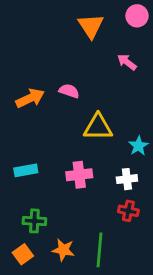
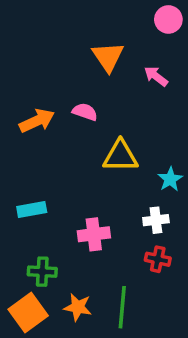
orange triangle: (91, 26) -> (108, 57), moved
pink cross: (79, 175) -> (94, 234), moved
orange square: (23, 254) -> (28, 312), size x1.5

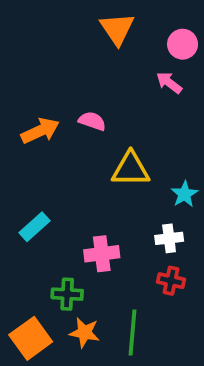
pink circle: (168, 19) -> (183, 44), moved
orange triangle: (108, 57) -> (117, 29), moved
cyan rectangle: (32, 209) -> (35, 227), turned -32
green cross: (42, 272) -> (67, 294), moved

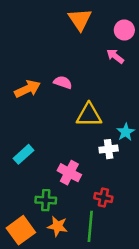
white cross: (169, 238) -> (109, 149), moved
pink cross: (102, 254) -> (69, 173), turned 35
red cross: (171, 281) -> (103, 198), moved

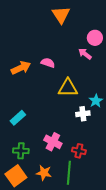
pink circle: (124, 30) -> (95, 38), moved
pink arrow: (115, 56) -> (85, 54), moved
pink cross: (69, 173) -> (53, 142), moved
green cross: (46, 200) -> (21, 151), moved

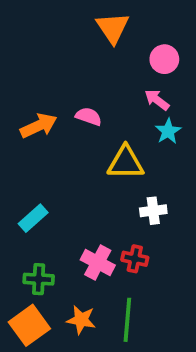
pink circle: (95, 38) -> (164, 59), moved
cyan star: (96, 101) -> (168, 131), moved
red cross: (79, 151) -> (135, 259), moved

